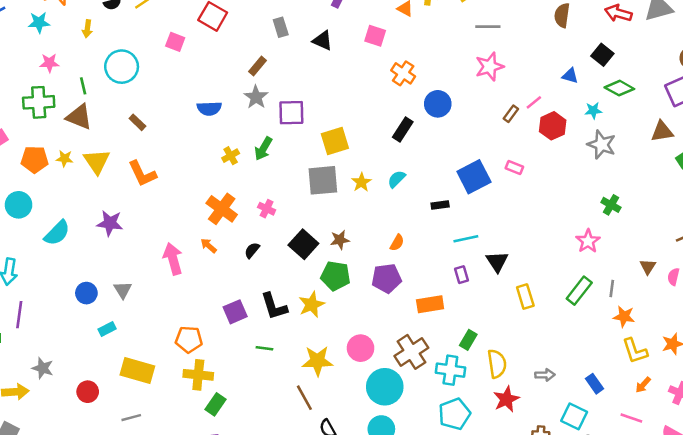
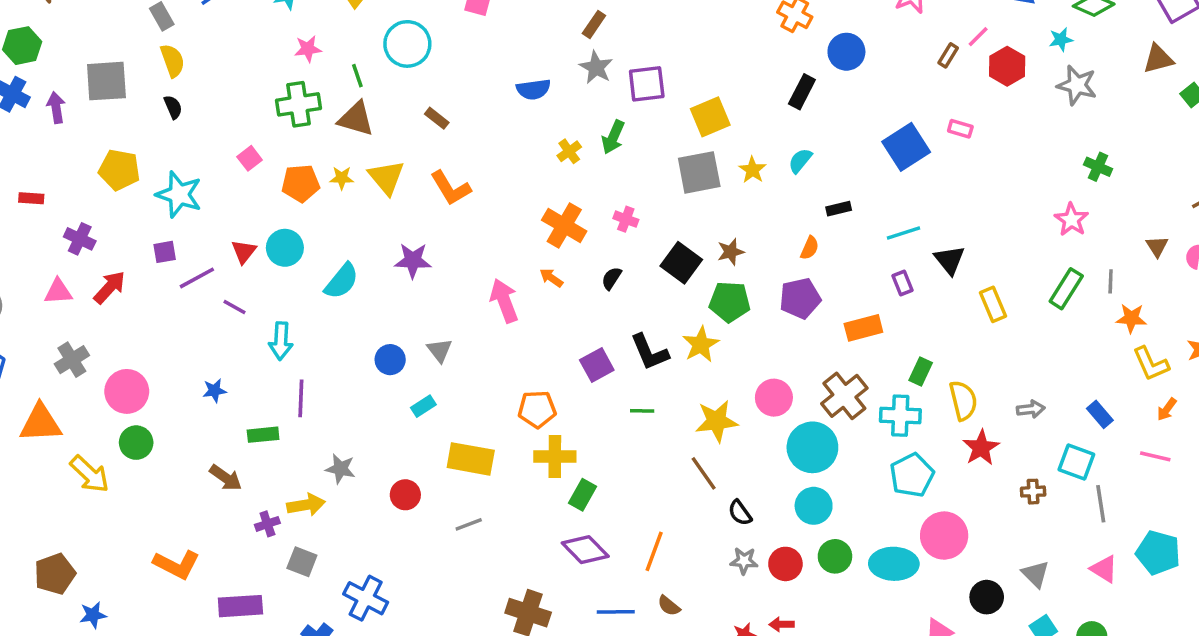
black rectangle: (440, 205) -> (839, 209), moved

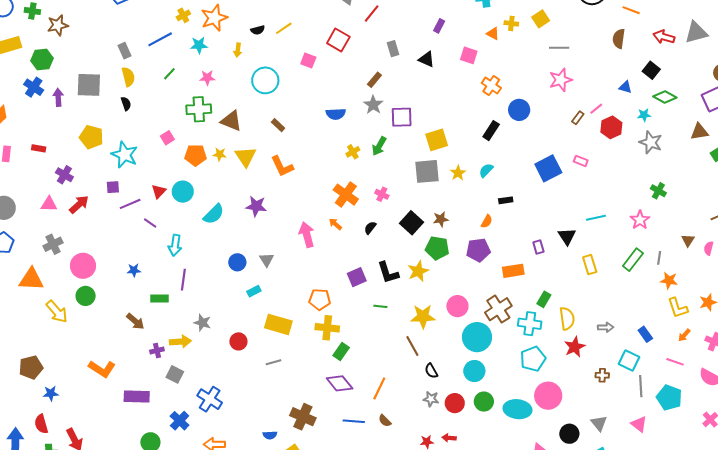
green line: (357, 76) -> (169, 74), moved, turned 56
cyan line: (903, 233) -> (596, 218), moved
cyan pentagon: (1158, 553) -> (669, 398), moved

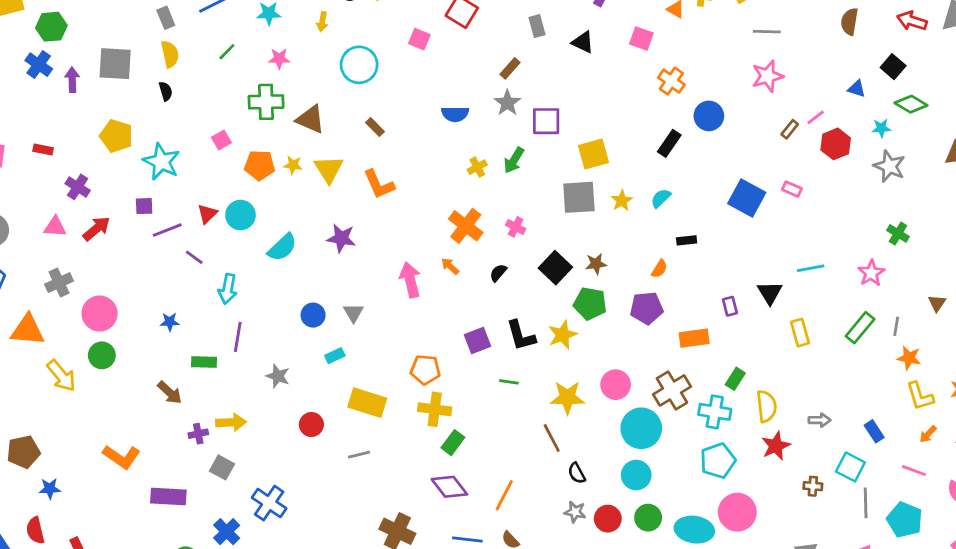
blue square: (548, 168) -> (747, 198), turned -36
gray star: (202, 323) -> (278, 376), moved

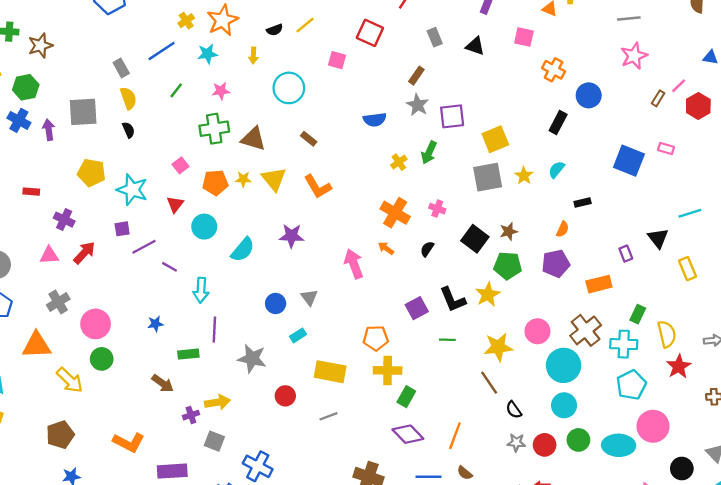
red triangle: (207, 214) -> (175, 204), moved
gray star: (278, 376) -> (252, 358), size x1.4
brown pentagon: (23, 452) -> (60, 435), moved

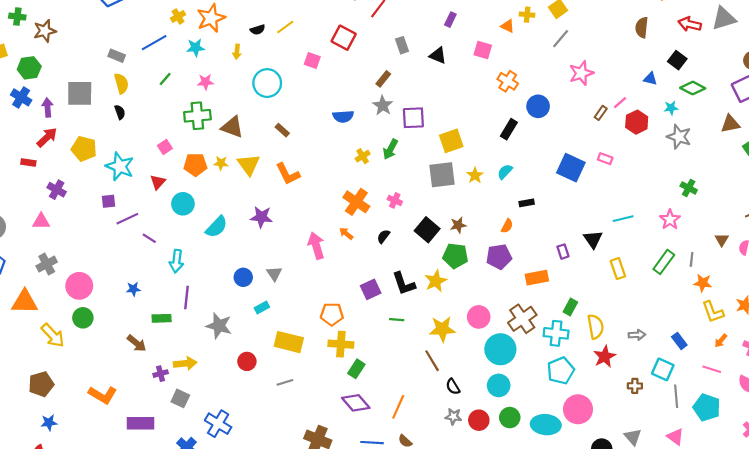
gray line: (629, 19) -> (561, 39), moved, turned -48
gray rectangle: (121, 68) -> (117, 56), turned -42
red arrow: (84, 253) -> (47, 137), moved

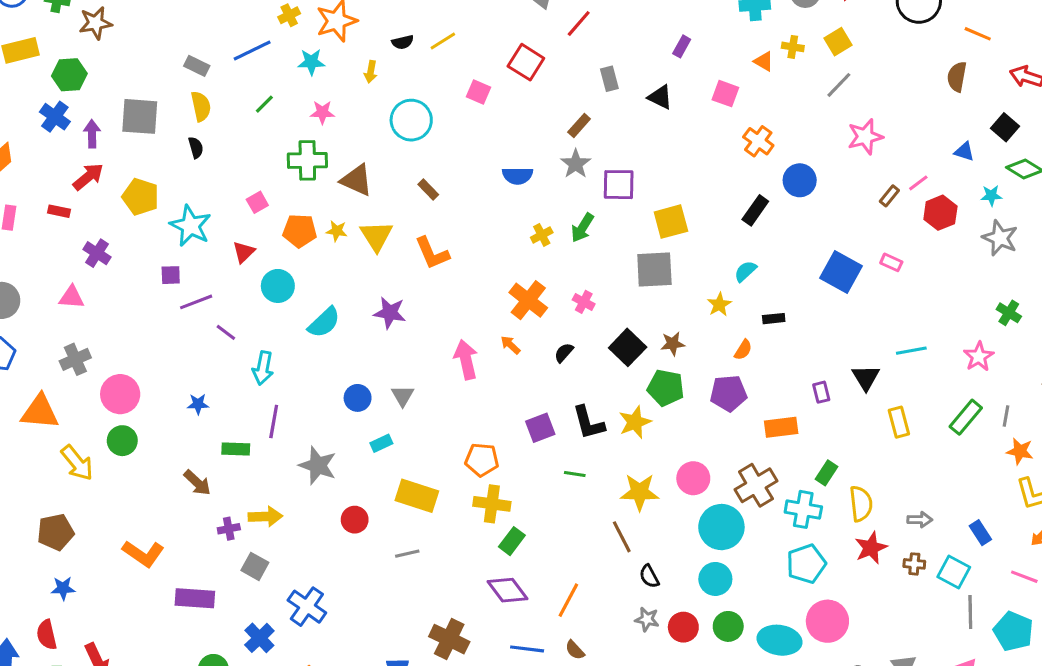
yellow star: (475, 175) -> (719, 305), moved
brown cross: (635, 386) -> (914, 564), moved

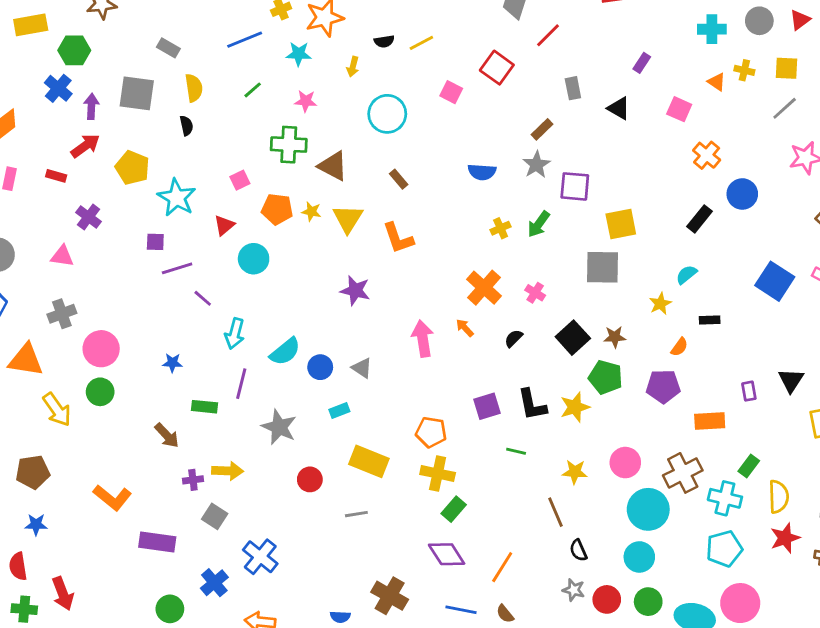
yellow square: (838, 42) -> (786, 68), turned 30
gray rectangle: (197, 66) -> (168, 48), moved
cyan semicircle: (324, 322) -> (285, 352), moved
gray triangle: (403, 396) -> (362, 368), turned -30
yellow star: (640, 492) -> (575, 472), size x0.7

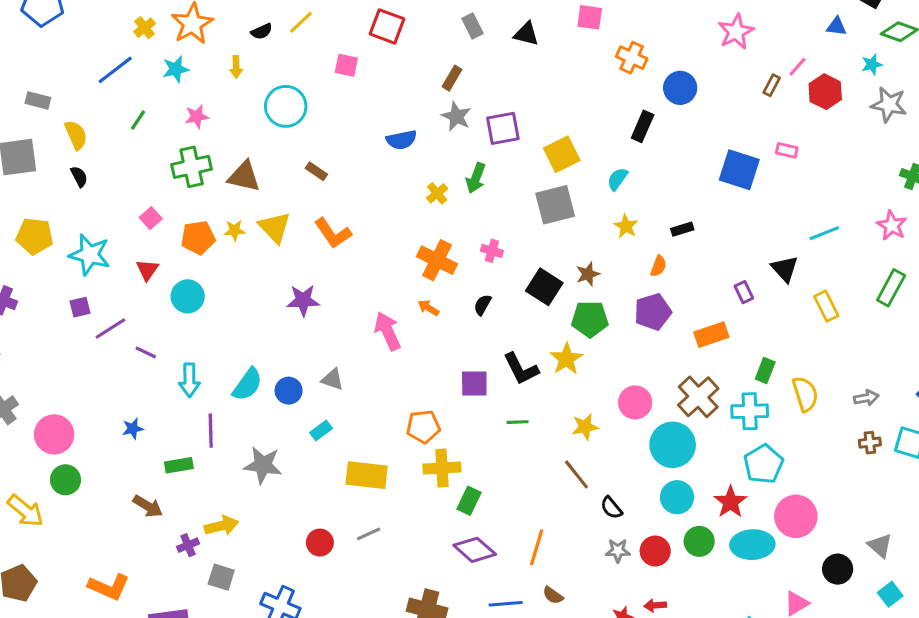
cyan semicircle: (686, 275) -> (617, 179), moved
purple square: (487, 406) -> (474, 383), turned 32
red circle: (310, 479) -> (320, 543), moved
red star: (785, 538) -> (730, 502), moved

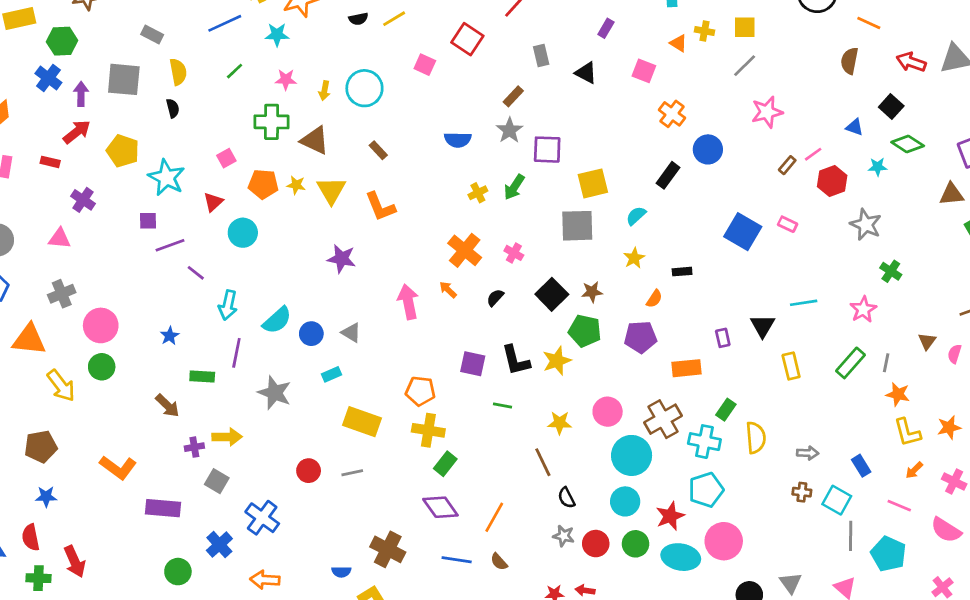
yellow arrow: (236, 67) -> (324, 91), moved
gray star: (889, 105) -> (866, 225), moved
blue star: (133, 429) -> (170, 336), turned -30

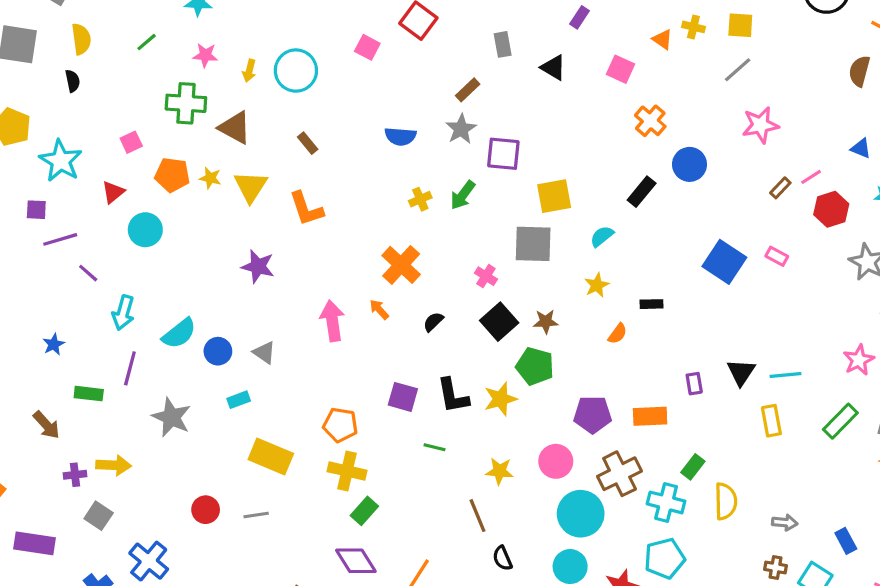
pink cross: (514, 253) -> (486, 276), moved
cyan line: (804, 303) -> (786, 375), moved
purple pentagon: (640, 337) -> (593, 415), moved

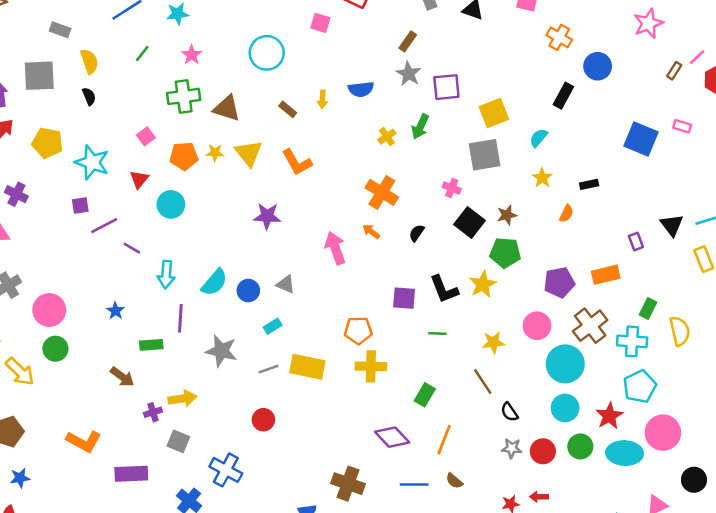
pink star: (205, 55) -> (192, 55), turned -30
yellow arrow: (249, 71) -> (322, 99), moved
green rectangle: (364, 511) -> (425, 395), moved
gray line: (256, 515) -> (269, 369), moved

